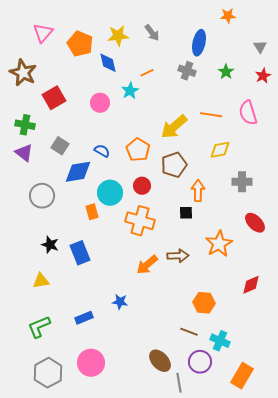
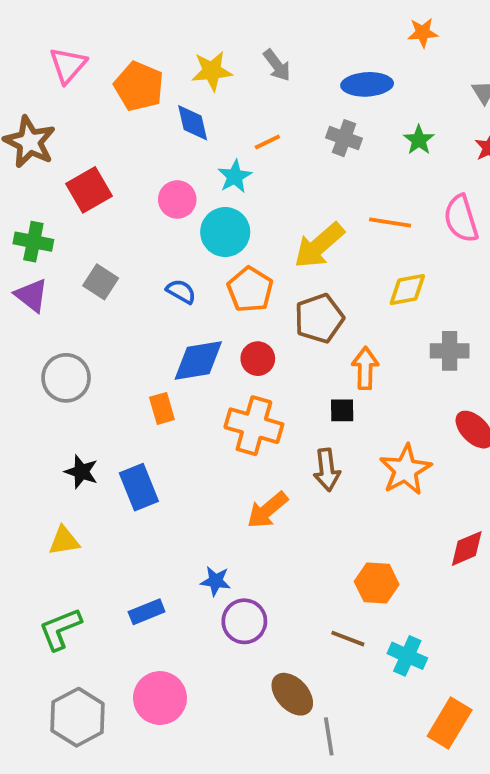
blue ellipse: (199, 43) -> (367, 84), turned 75
blue diamond: (78, 172) -> (198, 361), moved
cyan circle: (110, 193) -> (225, 232), moved
brown arrow: (178, 256) -> (327, 470), moved, turned 85
purple circle: (200, 362) -> (244, 621), moved

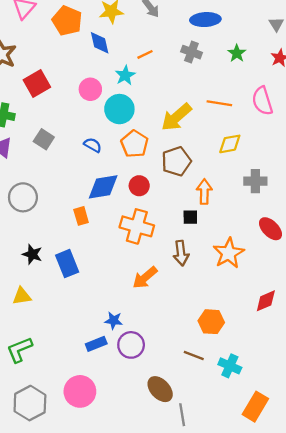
blue rectangle: (147, 612) -> (96, 344), moved

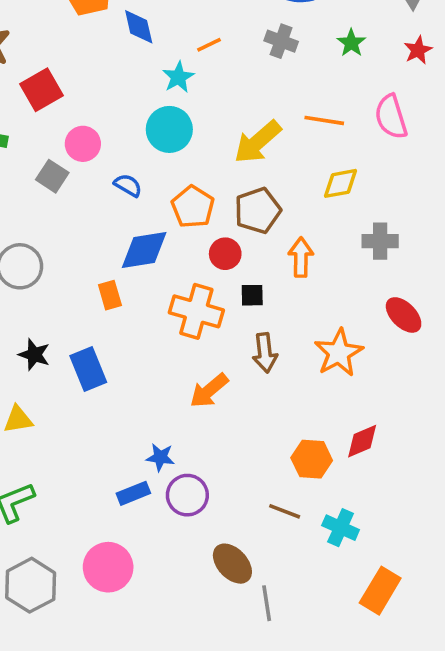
pink circle: (90, 89) -> (83, 144), moved
orange pentagon: (135, 144) -> (193, 207), moved
red circle: (139, 186) -> (225, 254), moved
black square: (190, 217) -> (252, 295), moved
red diamond: (266, 301) -> (362, 441), moved

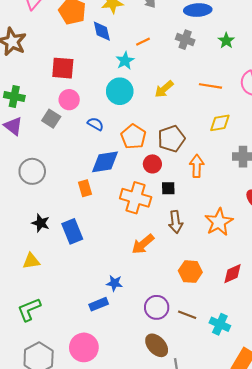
red square: (41, 90) -> (63, 68), moved, turned 35
yellow arrow: (258, 142) -> (164, 89), moved, size x0.7
orange hexagon: (312, 459) -> (190, 272), moved
purple circle: (187, 495) -> (157, 307), moved

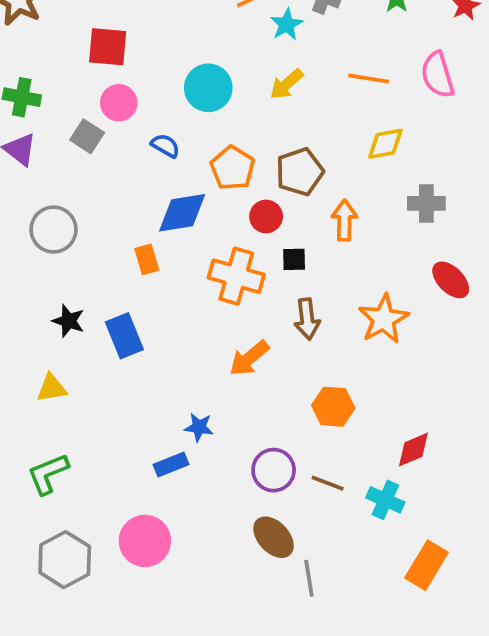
cyan star: (125, 61) -> (287, 24), moved
red diamond: (233, 274) -> (413, 450), moved

